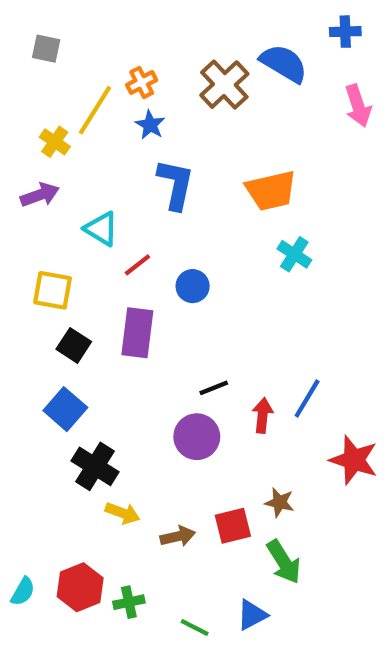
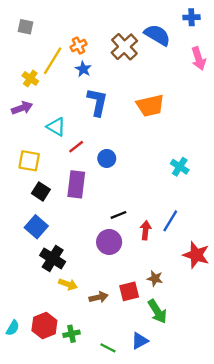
cyan cross: (294, 254) -> (180, 167), moved

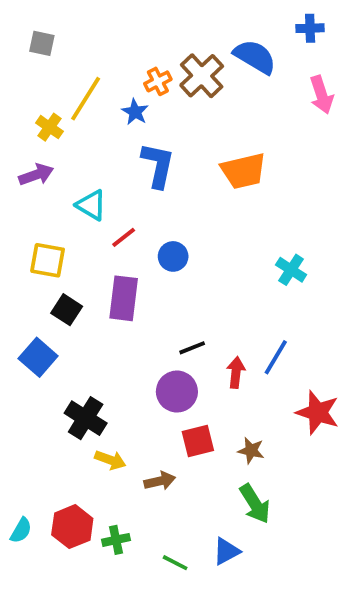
orange cross: (79, 46) -> (158, 81), moved
blue square: (36, 227) -> (38, 357), moved
red square: (129, 291) -> (198, 441), moved

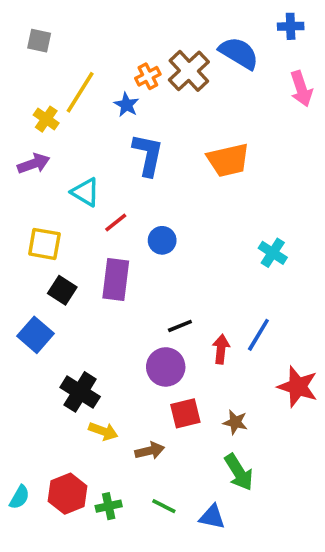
blue triangle: (226, 551) -> (212, 517), turned 40
green line: (175, 563) -> (164, 506), moved

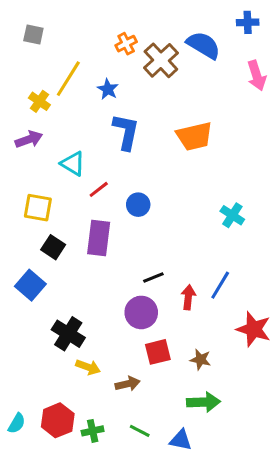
orange cross: (148, 76) -> (126, 44), moved
green arrow: (239, 472) -> (203, 402), turned -60

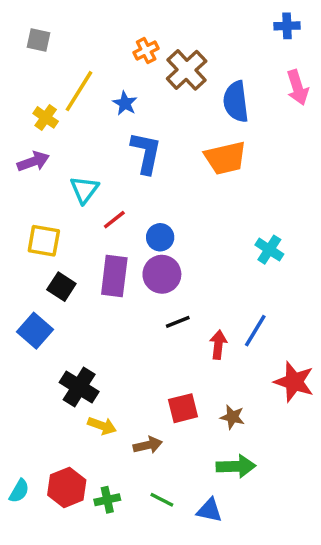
blue semicircle: (203, 45) -> (236, 102), moved, turned -128
cyan triangle: (73, 164) -> (84, 190), turned 36
purple circle: (141, 312) -> (162, 274), moved

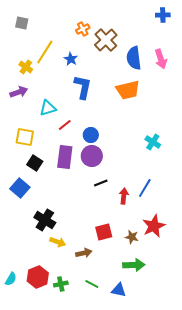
pink arrow: (298, 88) -> (161, 59), moved
cyan triangle: (84, 190) -> (48, 108), turned 36
red star: (294, 382) -> (154, 226), moved, turned 30

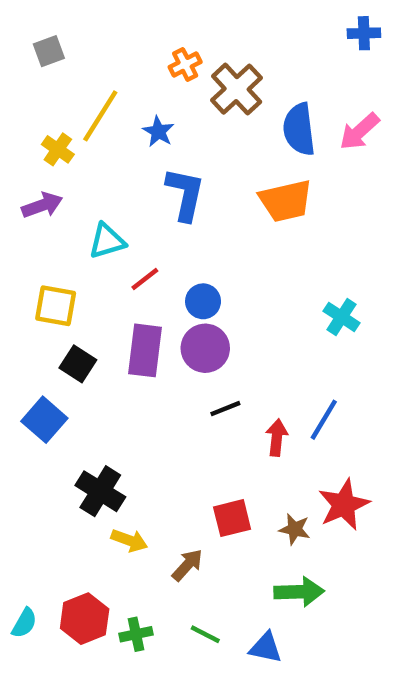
gray square: (22, 23) -> (49, 51), turned -32
pink arrow: (161, 59) -> (359, 132), turned 66
brown arrow: (84, 253) -> (187, 565), turned -35

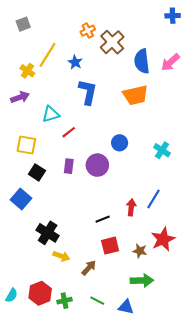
blue circle: (203, 301) -> (120, 143), moved
purple rectangle: (145, 350) -> (69, 166), size x0.6
black line: (225, 409) -> (103, 219), moved

